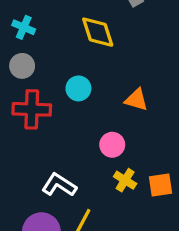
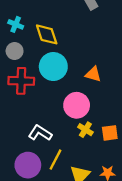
yellow diamond: (98, 32) -> (47, 34), moved
cyan circle: (78, 88) -> (53, 67), size x1.6
pink circle: (112, 145) -> (77, 105), size x1.5

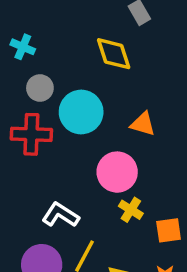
yellow diamond: (47, 34) -> (114, 54), moved
gray circle: (15, 51) -> (40, 88), moved
orange square: (110, 133) -> (169, 230), moved

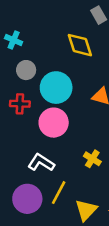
red cross: (31, 134) -> (20, 104), size x0.7
pink circle: (117, 172) -> (54, 123), moved

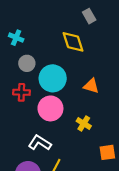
yellow cross: (92, 159) -> (84, 123), moved

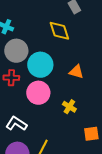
gray circle: (27, 63) -> (16, 51), size x1.5
white L-shape: (40, 143) -> (16, 124), moved

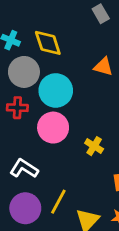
yellow diamond: (59, 31) -> (48, 43), moved
orange triangle: (76, 72) -> (103, 67), moved

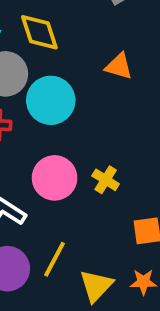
pink circle: (53, 128) -> (55, 178), moved

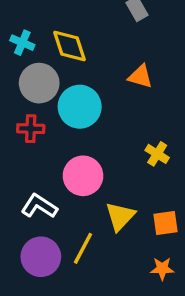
yellow cross: (106, 180) -> (157, 154), moved
yellow triangle: (96, 286) -> (120, 216), moved

